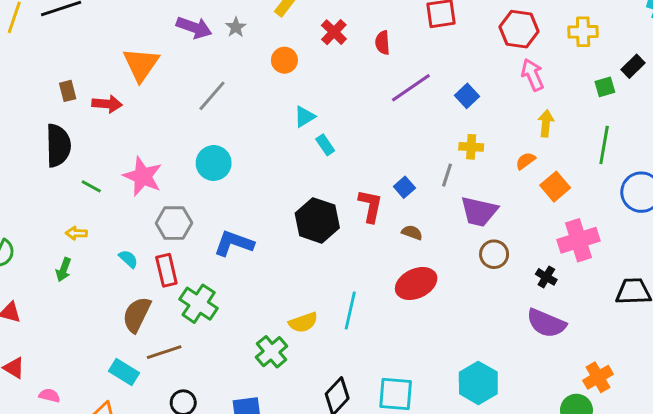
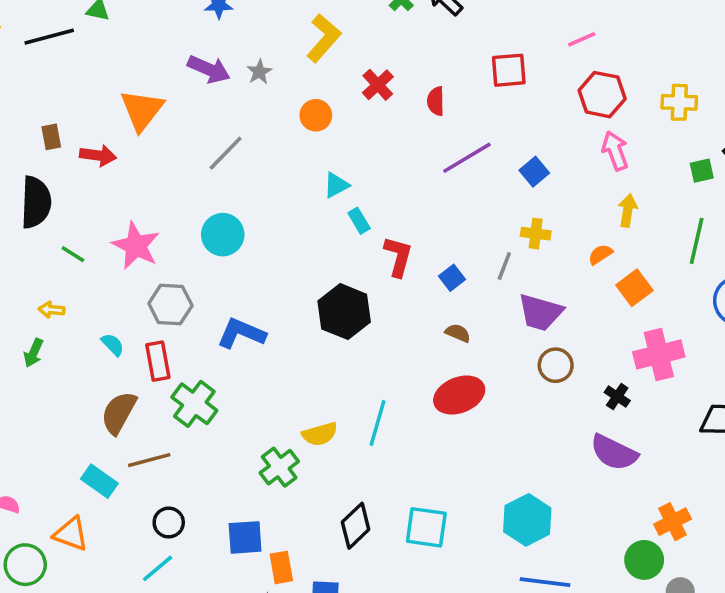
red L-shape: (370, 206) -> (398, 256), moved

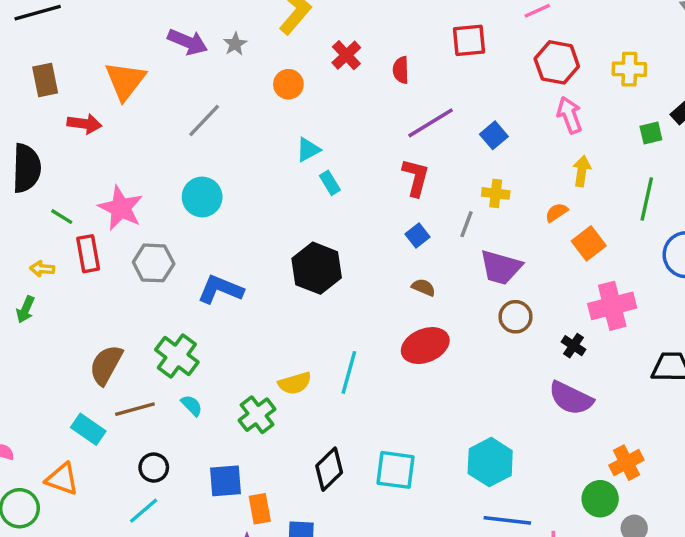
brown rectangle: (51, 137) -> (45, 80), moved, size x1.4
red L-shape: (398, 256) -> (416, 177), moved
cyan semicircle: (113, 345) -> (192, 405), moved
red rectangle: (158, 361) -> (88, 254), moved

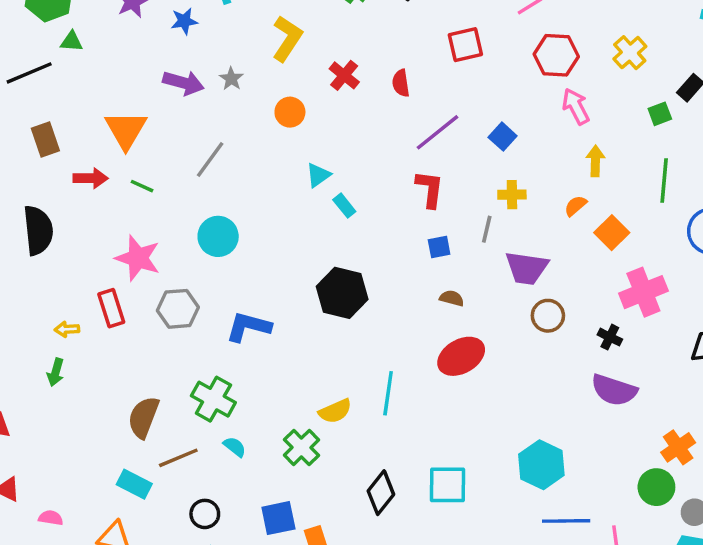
yellow cross: (629, 69) -> (630, 53), turned -36
green line: (62, 217) -> (142, 186), moved
blue square: (418, 236) -> (439, 247), turned 35

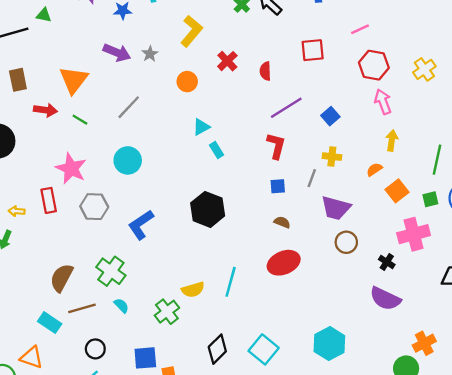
green square: (660, 114) -> (430, 199), moved
blue L-shape: (248, 327) -> (141, 225), turned -56
cyan square: (448, 485) -> (264, 349), turned 32

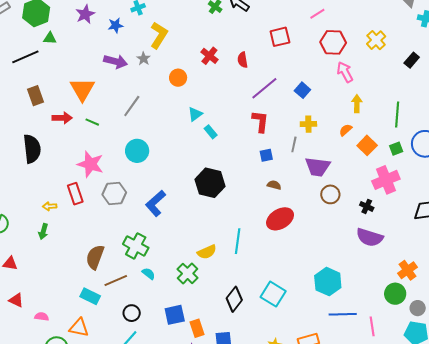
yellow L-shape: (191, 31) -> (159, 35), moved

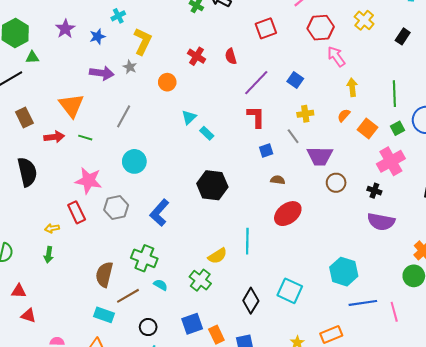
gray line: (294, 144) -> (293, 136), turned -42
red triangle: (16, 300) -> (29, 316), moved

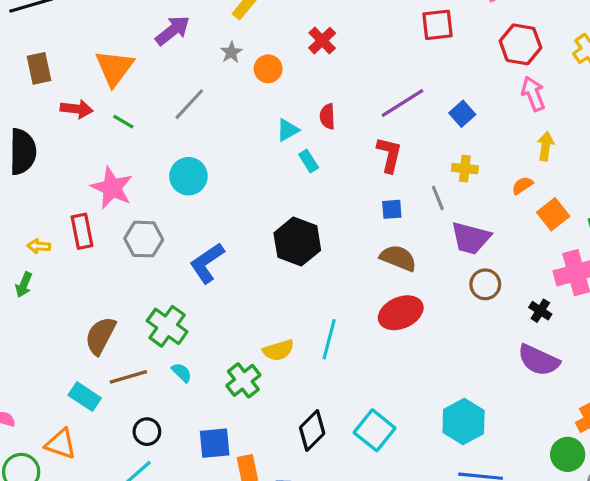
red semicircle: (231, 56) -> (327, 116), moved
gray star: (130, 67) -> (231, 52), moved
purple arrow: (102, 73) -> (173, 30), turned -60
brown semicircle: (278, 180) -> (398, 258), size x1.6

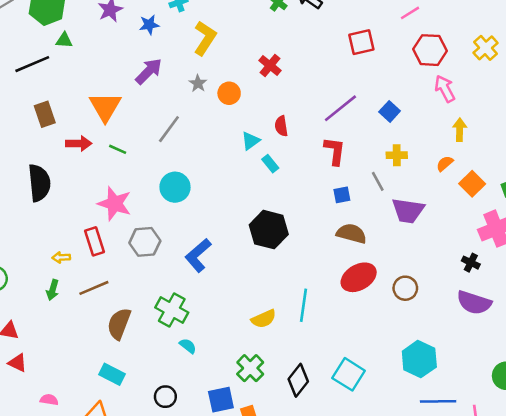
brown circle: (485, 284) -> (405, 288), moved
brown line: (128, 377) -> (94, 288), moved
green cross: (243, 380) -> (250, 368), moved

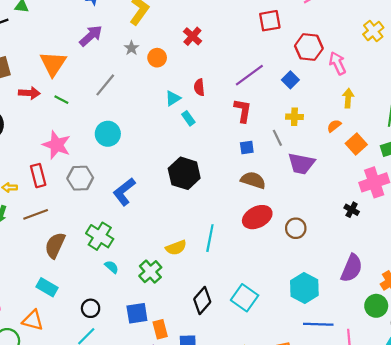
red hexagon: (430, 50) -> (309, 47), moved
purple semicircle: (474, 303) -> (352, 268), moved, turned -88
green cross: (250, 368) -> (150, 272), moved

